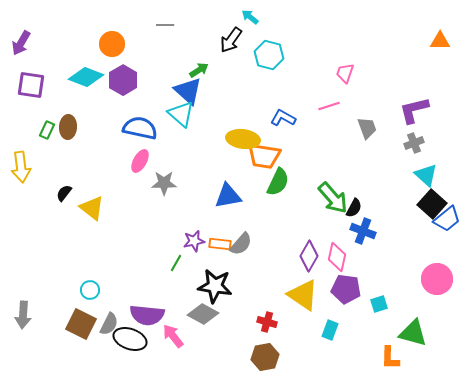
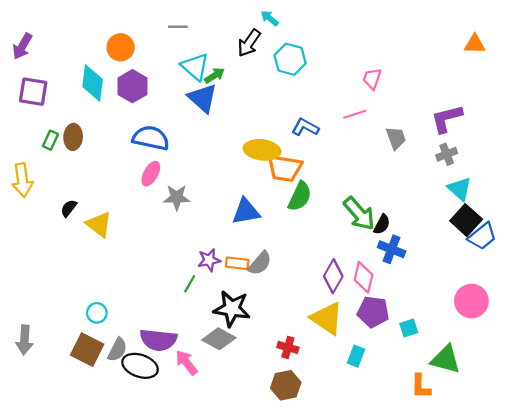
cyan diamond: (86, 77) -> (93, 83), turned 76
cyan triangle: (181, 114) -> (195, 67), moved

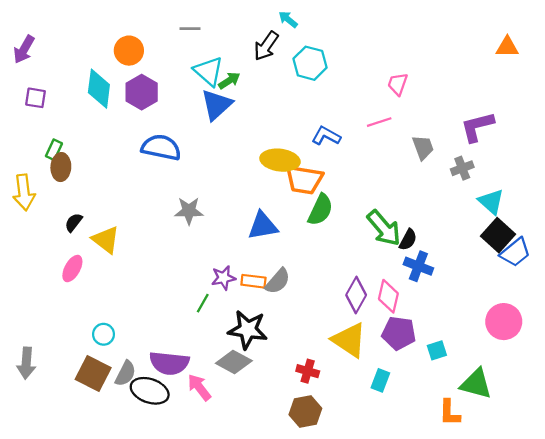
purple square: (33, 92) -> (35, 98), size x0.7
blue triangle: (203, 98) -> (217, 105), turned 36
brown ellipse: (73, 137) -> (61, 167), moved
gray cross: (447, 154) -> (462, 168), moved
pink ellipse: (151, 174) -> (72, 269), moved

